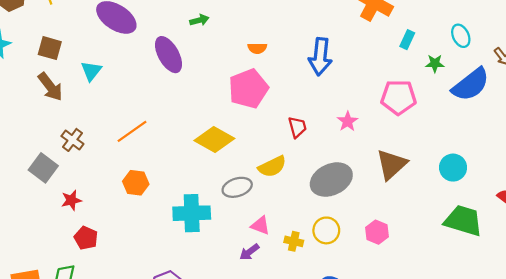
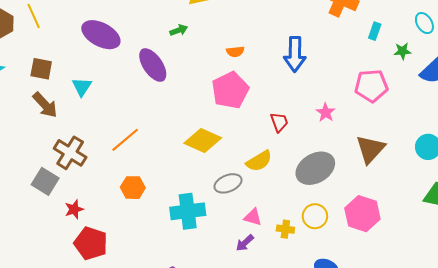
brown cross: (72, 140) -> (70, 153), size x1.5
pink hexagon: (377, 232) -> (362, 214), size x1.6
red pentagon: (86, 238) -> (91, 243), size x1.5

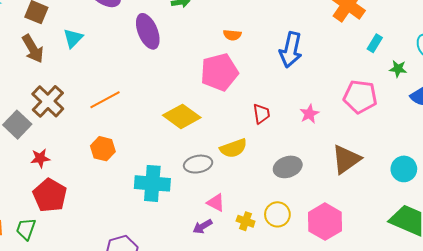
gray ellipse: (315, 168) -> (288, 167), size x0.7

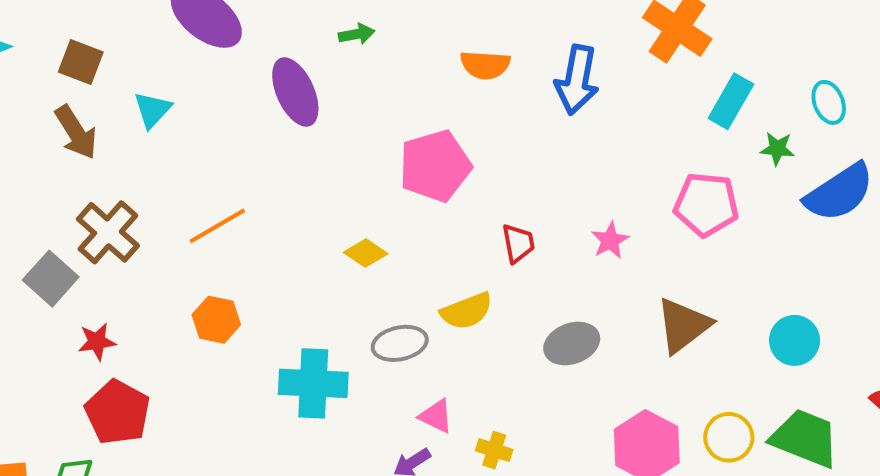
orange semicircle: (232, 35) -> (485, 65), moved, size x1.4
cyan rectangle: (375, 43) -> (731, 101), size x1.5
blue arrow: (291, 50) -> (577, 80), moved
yellow diamond: (182, 116) -> (366, 253), size x0.6
yellow circle: (277, 214) -> (729, 437), moved

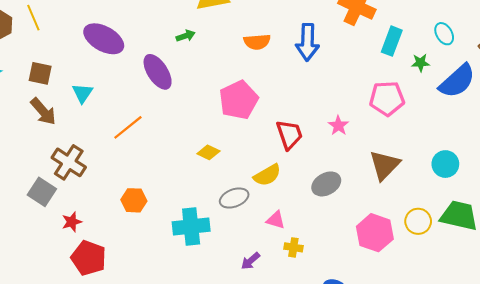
orange line: (217, 226) -> (128, 127), moved
red trapezoid: (518, 243) -> (289, 135), size x1.4
pink triangle: (436, 416) -> (276, 220), moved

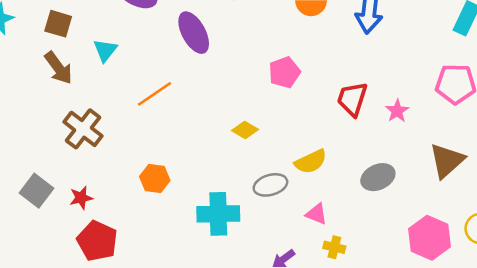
pink pentagon: (239, 100) -> (284, 72), size x0.7
red trapezoid: (289, 135) -> (352, 99), moved, turned -148
gray square: (42, 192) -> (36, 191), moved

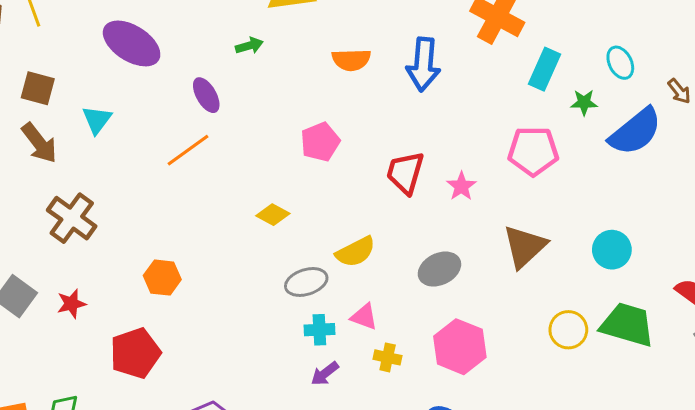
purple ellipse: (194, 33) -> (206, 95), size x0.7
orange line: (154, 94) -> (188, 150), moved
cyan cross: (218, 214) -> (319, 330), moved, size x0.6
pink hexagon: (429, 238) -> (460, 347), moved
red pentagon: (97, 241) -> (135, 353), moved, turned 30

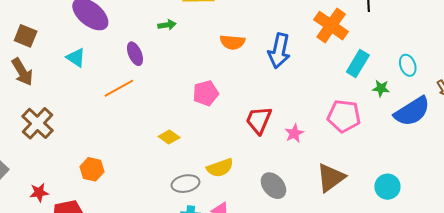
cyan triangle: (97, 120) -> (76, 58), moved, turned -40
gray ellipse: (439, 269) -> (273, 186), turned 68
red star: (71, 304) -> (39, 192), moved

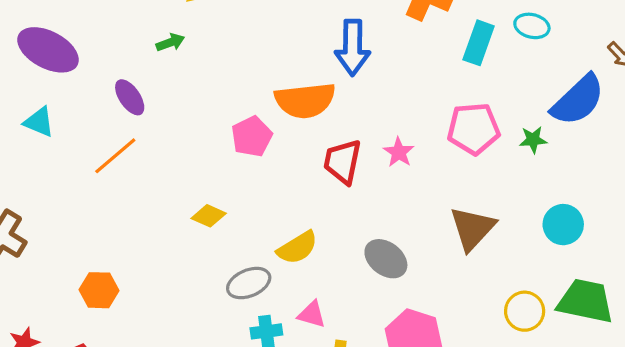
orange semicircle: (232, 42) -> (305, 100), moved, size x1.5
cyan ellipse: (408, 65) -> (532, 26), moved, turned -45
green star: (381, 88) -> (533, 140), moved
pink star: (294, 133) -> (399, 152), moved

